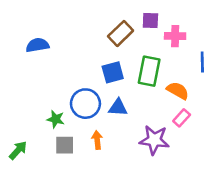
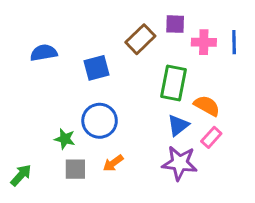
blue line: (202, 62) -> (234, 42), moved
blue square: (113, 72) -> (97, 68), moved
blue triangle: (118, 107) -> (178, 125), moved, turned -42
orange arrow: (97, 140) -> (113, 163), turned -120

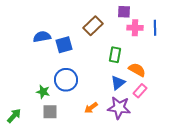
purple square: (175, 24) -> (124, 12), moved
blue semicircle: (44, 53) -> (42, 37), moved
green rectangle: (174, 83) -> (115, 55), size x0.7
orange arrow: (113, 163) -> (91, 108), moved

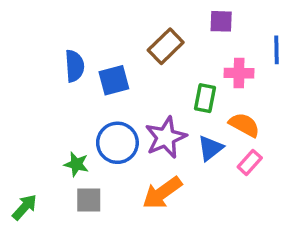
pink cross: (135, 28) -> (239, 73), moved
blue semicircle: (42, 37) -> (75, 66), turned 96
orange arrow: (91, 108) -> (162, 193), size x1.6
purple star: (119, 108) -> (166, 137), moved, turned -30

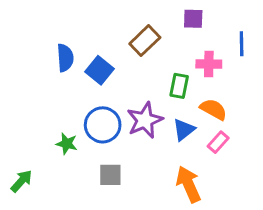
blue square: (114, 80) -> (99, 70), turned -36
orange arrow: (162, 193) -> (188, 184), moved, turned 102
gray square: (89, 200) -> (110, 175), moved

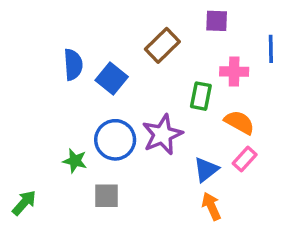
blue triangle: (184, 130) -> (206, 170), moved
gray square: (110, 175) -> (106, 196), moved
orange arrow: (188, 184) -> (211, 206), size x0.7

